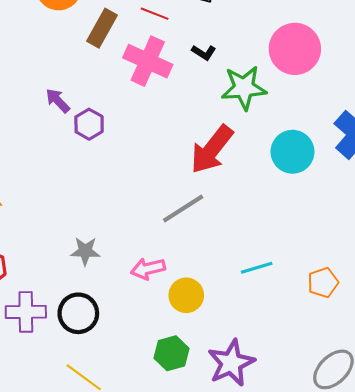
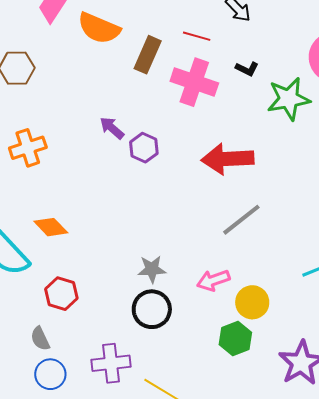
red arrow: (212, 149) -> (227, 159), moved, turned 54
purple cross: (26, 312) -> (111, 363), moved
black circle: (78, 313) -> (152, 309), moved
green hexagon: (171, 353) -> (235, 339), moved

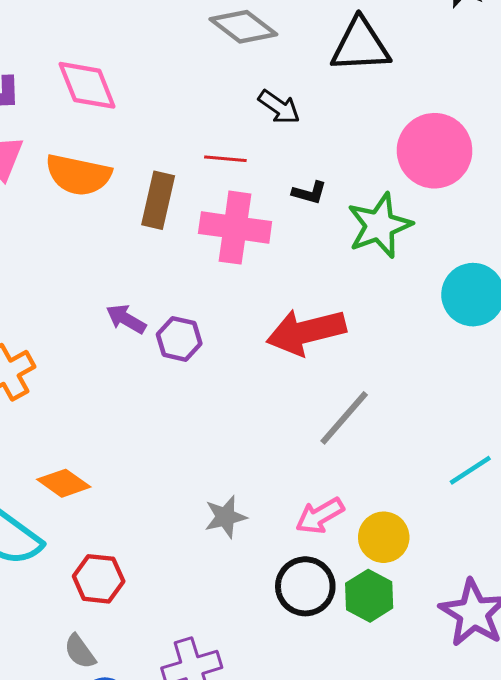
black circle: (152, 309) -> (305, 586), moved

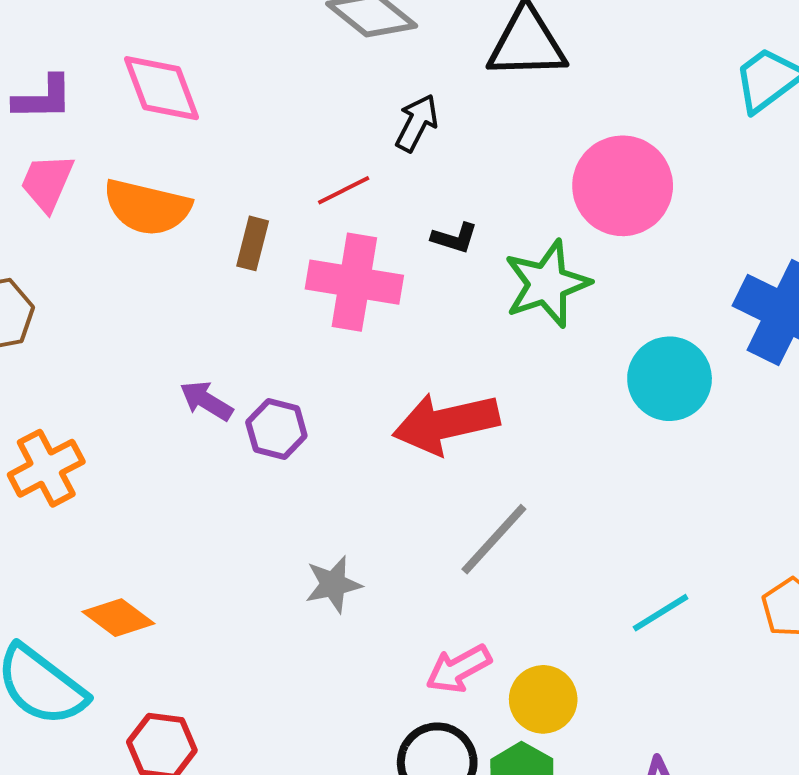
black arrow: (279, 107) -> (417, 123), turned -99
red line: (225, 159) -> (344, 190), turned -33
brown rectangle: (158, 200) -> (253, 243), size x0.7
gray star: (225, 517) -> (333, 584), moved

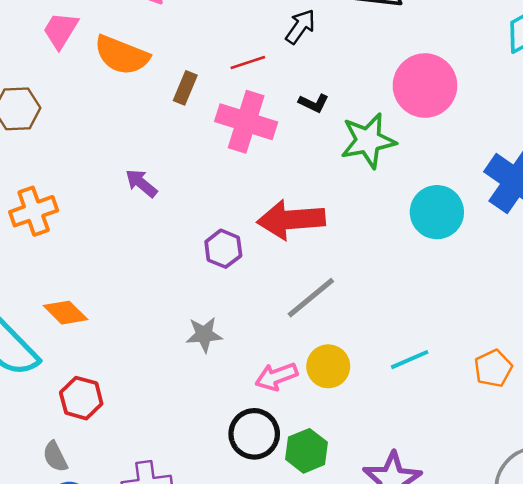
purple hexagon: (276, 429) -> (223, 249), moved
gray star: (333, 584) -> (204, 335), moved
yellow circle: (543, 699) -> (328, 366), moved

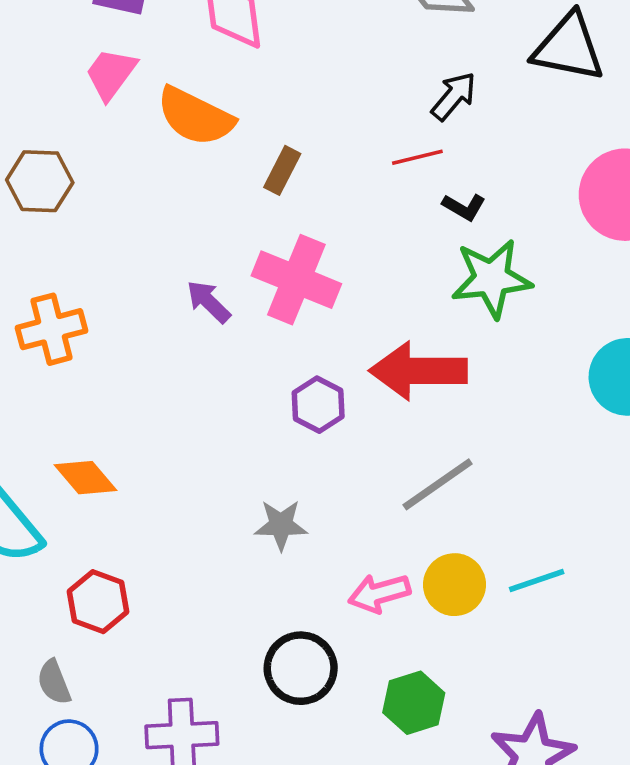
red line: (248, 63) -> (417, 157), moved
pink cross: (246, 122) -> (296, 280), moved
green star: (368, 141) -> (491, 279), moved
cyan line: (410, 360) -> (537, 581), moved
black circle: (254, 434) -> (301, 668), moved

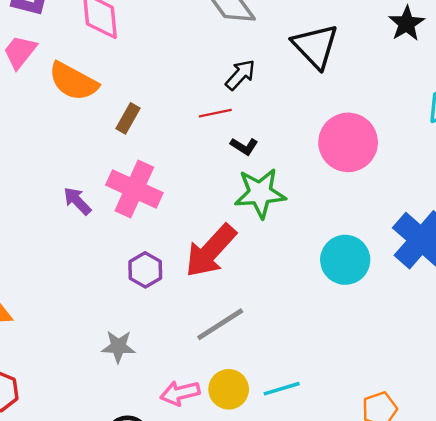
black triangle: (569, 47) -> (315, 46), turned 33
red arrow: (418, 371) -> (211, 251), turned -50

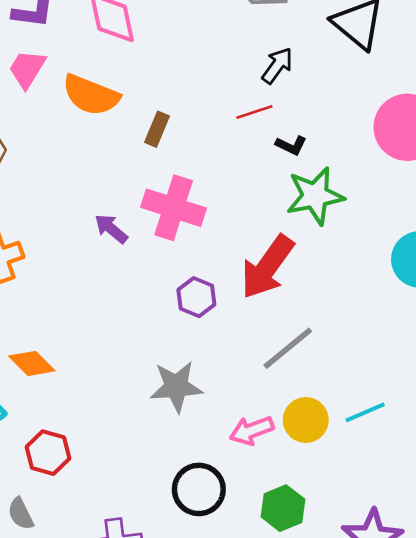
gray star: (118, 347) -> (176, 387), size x1.4

